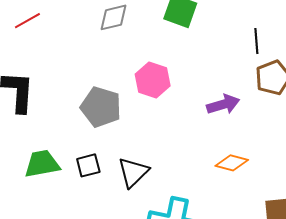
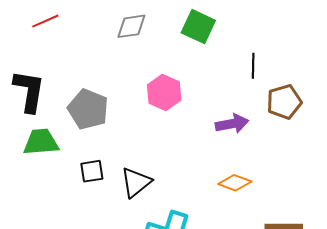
black line: (256, 41) -> (253, 66), moved
gray pentagon: (101, 107) -> (88, 109), moved
green trapezoid: (42, 164) -> (41, 142), moved

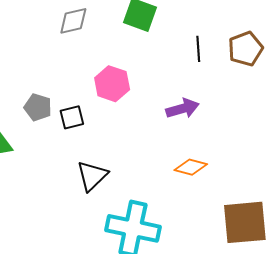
brown pentagon: (284, 102) -> (245, 49), moved
gray pentagon: (88, 109) -> (38, 107), size x0.7
black square: (92, 171) -> (72, 117), moved

